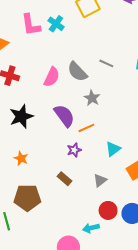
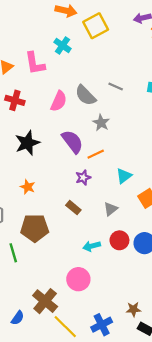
pink L-shape: (31, 25) -> (35, 63), moved
cyan arrow: (91, 228) -> (92, 246), moved

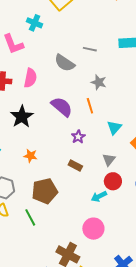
pink semicircle: (59, 101) -> (30, 78), moved
gray star: (101, 123) -> (99, 82), moved
orange line: (96, 154) -> (90, 106), moved, turned -70
red circle: (119, 240) -> (113, 181), moved

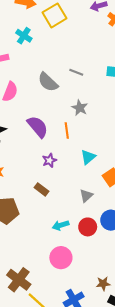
gray triangle: (109, 160) -> (86, 196), moved
red circle: (113, 181) -> (88, 227), moved
pink circle: (93, 229) -> (61, 258), moved

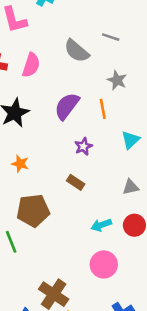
purple semicircle: (38, 127) -> (67, 106), turned -100
gray triangle: (86, 196) -> (131, 187), turned 32

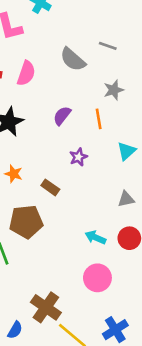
gray star: (117, 80) -> (114, 90), turned 30
purple semicircle: (67, 106) -> (62, 116), size x0.7
brown rectangle: (76, 182) -> (50, 187), moved
cyan arrow: (101, 225) -> (95, 237), turned 42

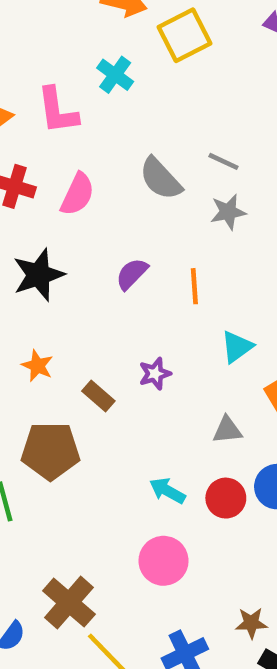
gray star: (114, 90) -> (228, 212), moved
purple star: (78, 157) -> (155, 374), moved

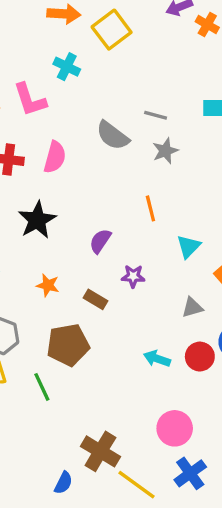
purple semicircle: (132, 274) -> (100, 241), moved
purple star: (155, 374) -> (133, 276), turned 30
pink circle: (164, 561) -> (175, 428), moved

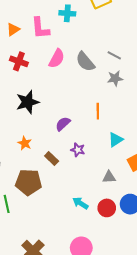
cyan cross: (67, 67) -> (67, 13), turned -35
pink semicircle: (55, 157) -> (57, 59), moved

